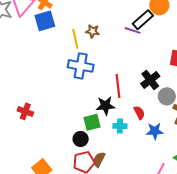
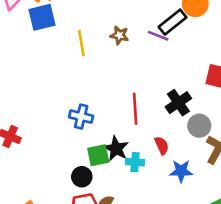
brown star: (93, 31) -> (119, 35), moved
blue cross: (81, 66) -> (81, 117), moved, size x0.7
black star: (105, 106) -> (116, 149), moved, turned 30

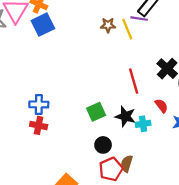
yellow line: (81, 43) -> (127, 29), moved
blue cross: (81, 117) -> (39, 104), moved
green square: (98, 155) -> (96, 112), moved

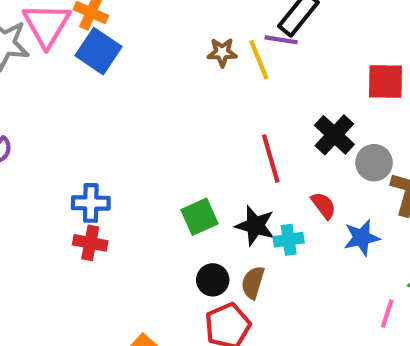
blue square: (43, 25) -> (98, 51), turned -30
brown semicircle: (127, 164) -> (253, 283), moved

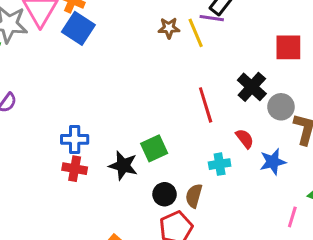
black star: (255, 226) -> (123, 166), moved

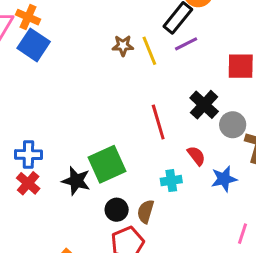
purple line: (212, 18) -> (186, 44), moved, turned -35
green square: (154, 148) -> (107, 164), size x1.4
red cross: (75, 169) -> (28, 183), turned 30

